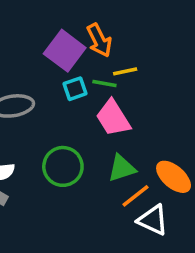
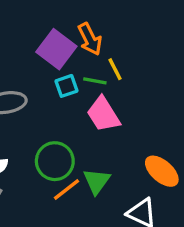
yellow line: (125, 71) -> (115, 69), turned 75
green triangle: (122, 168) -> (97, 181), moved, turned -36
orange line: (136, 196) -> (67, 190), moved

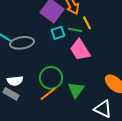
orange line: (67, 190) -> (48, 94), moved

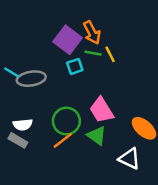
green line: (75, 30) -> (93, 53), moved
pink trapezoid: (80, 50) -> (102, 110), moved
green triangle: (76, 90) -> (97, 136), turned -30

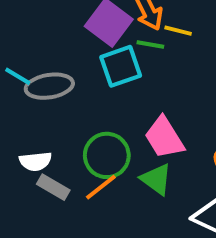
yellow line: (110, 54) -> (178, 31), moved, turned -49
cyan square: (75, 66) -> (121, 66), size x1.5
gray rectangle: (18, 140) -> (53, 187), moved

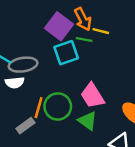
white semicircle: (35, 161) -> (15, 83), moved
gray rectangle: (53, 187) -> (25, 126), turned -66
orange line: (101, 187) -> (39, 108), moved, turned -36

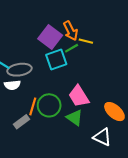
green line: (84, 39) -> (72, 48), turned -40

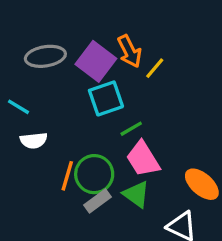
yellow line: (86, 41) -> (155, 68), turned -64
green line: (72, 48) -> (131, 129), moved
gray ellipse: (19, 70) -> (45, 56), moved
gray rectangle: (22, 122) -> (98, 201), moved

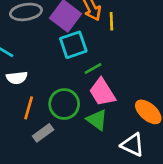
yellow line: (155, 68) -> (111, 21), turned -42
orange line: (67, 176) -> (29, 108), moved
gray rectangle: (98, 201) -> (43, 133), moved

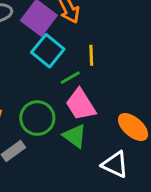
yellow line: (111, 21) -> (91, 55), moved
cyan square: (73, 45) -> (48, 51), turned -32

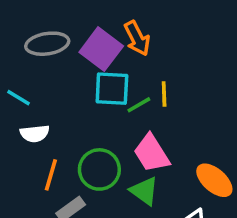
cyan square: (48, 51) -> (112, 89), turned -36
green line: (70, 78) -> (139, 105), moved

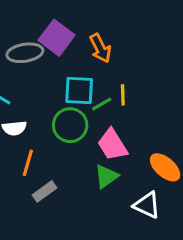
purple square: (101, 49) -> (57, 38), moved
green circle: (99, 169) -> (70, 125), moved
green triangle: (144, 191) -> (106, 176), turned 48

